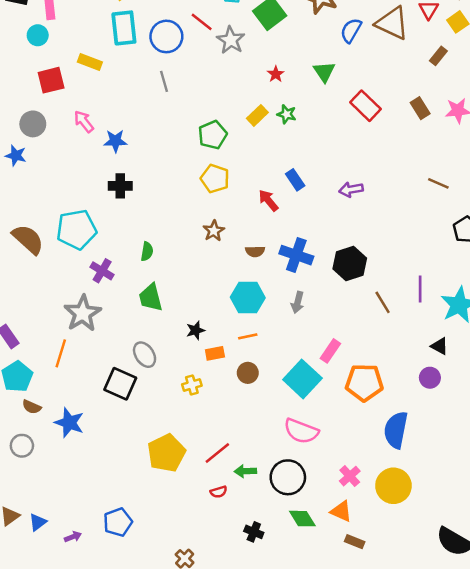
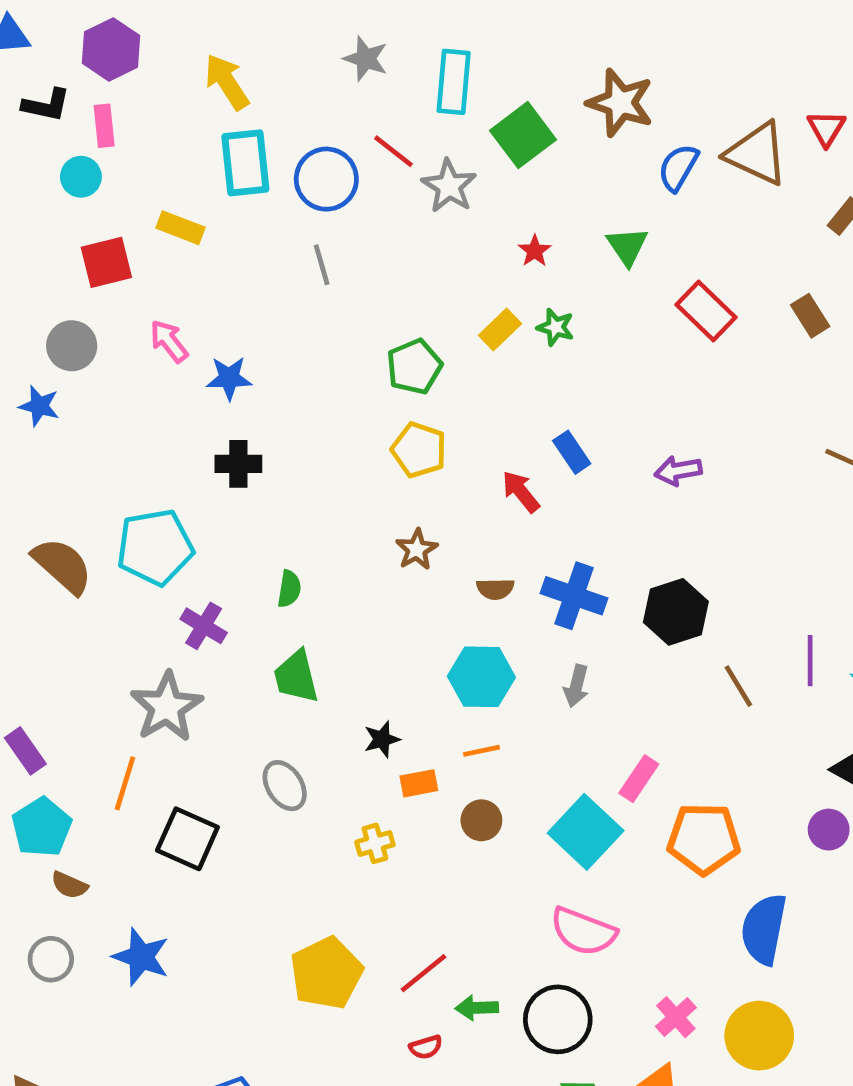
black square: (120, 384) -> (187, 839), moved
blue star: (69, 423) -> (141, 957), moved

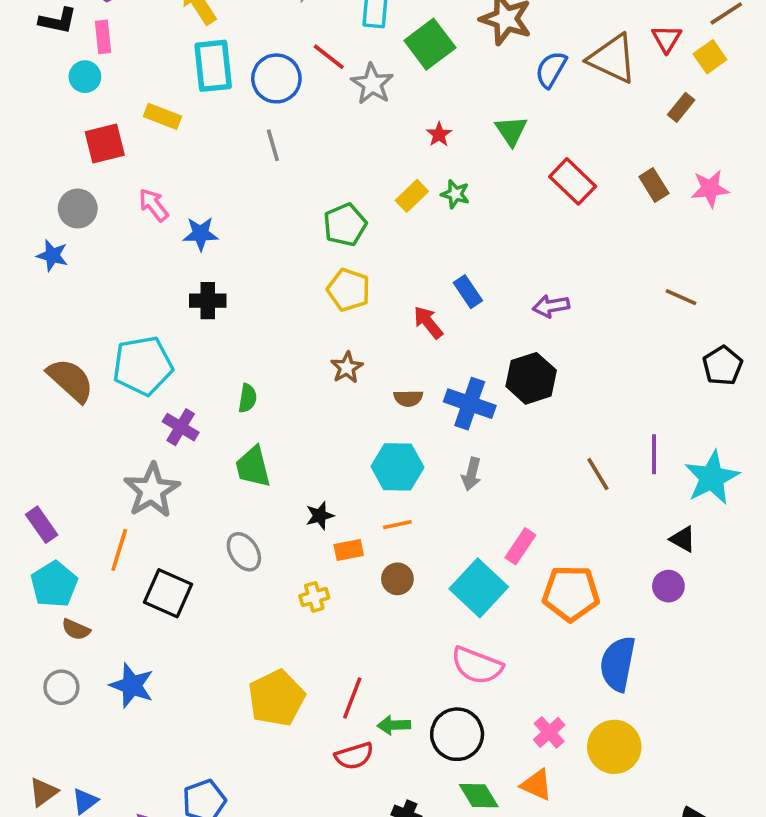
black hexagon: (676, 612) -> (531, 378), moved
red line: (424, 973) -> (352, 698), turned -30
red semicircle: (426, 1047) -> (354, 756), size x1.5

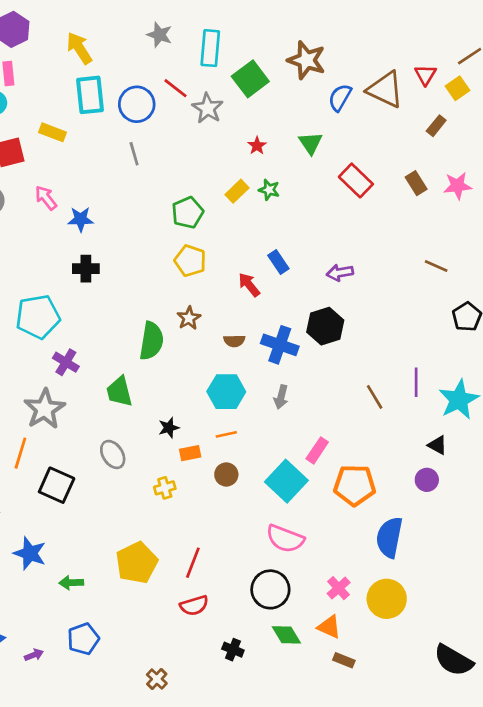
green semicircle: (247, 398) -> (151, 341), moved, size x1.8
green arrow: (394, 725) -> (71, 583), moved

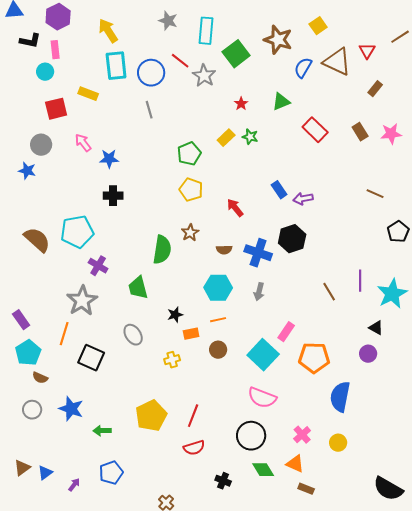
yellow square: (458, 88) -> (318, 26), moved
green triangle: (310, 143) -> (281, 102), turned 42
blue rectangle: (278, 262) -> (279, 190), moved
yellow circle: (387, 599) -> (338, 443), size x0.6
purple arrow: (34, 655) -> (74, 485), turned -32

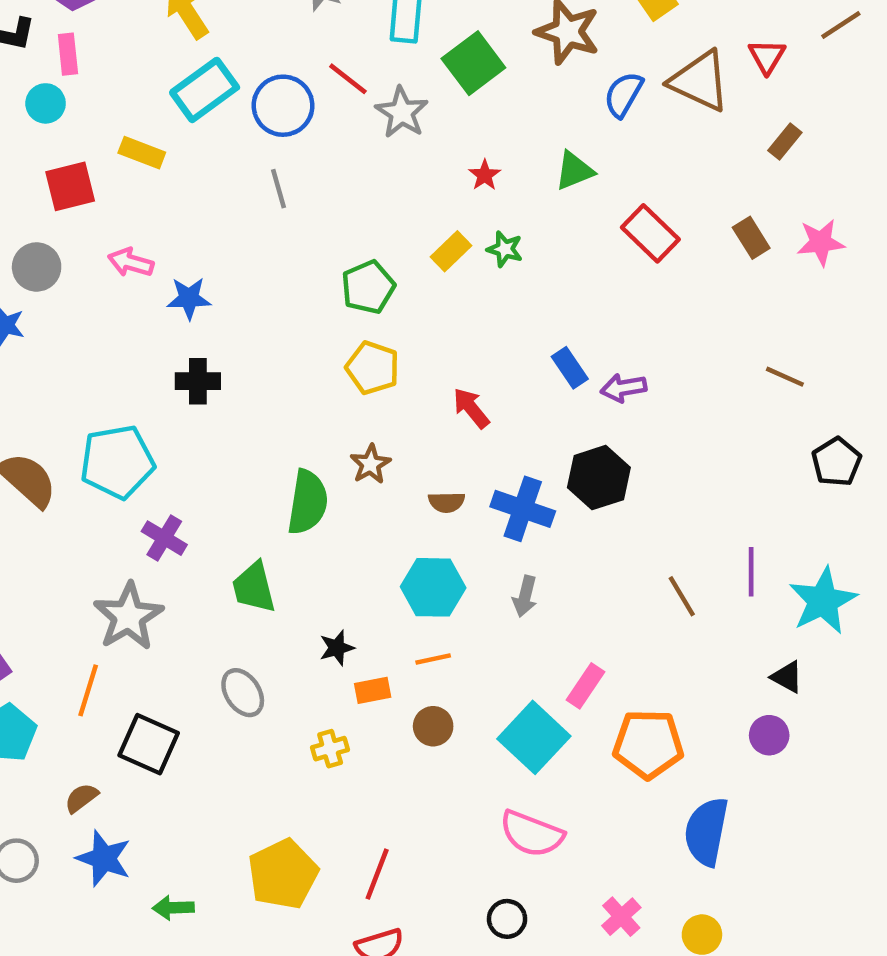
cyan rectangle: (116, 66) -> (205, 90), turned 60
pink arrow: (83, 143) -> (131, 262), turned -36
brown semicircle: (40, 378) -> (81, 798), moved, turned 119
black circle: (251, 436) -> (507, 919), size x0.6

